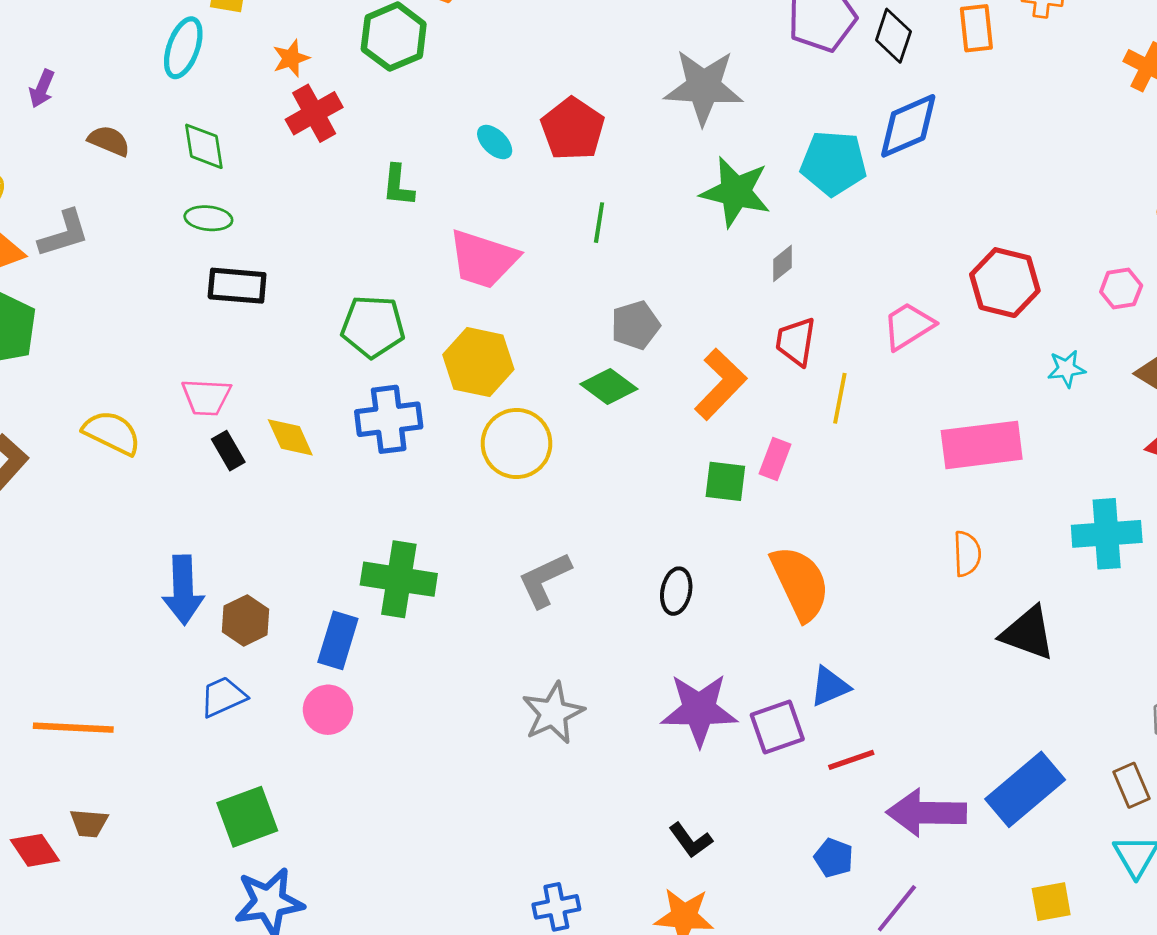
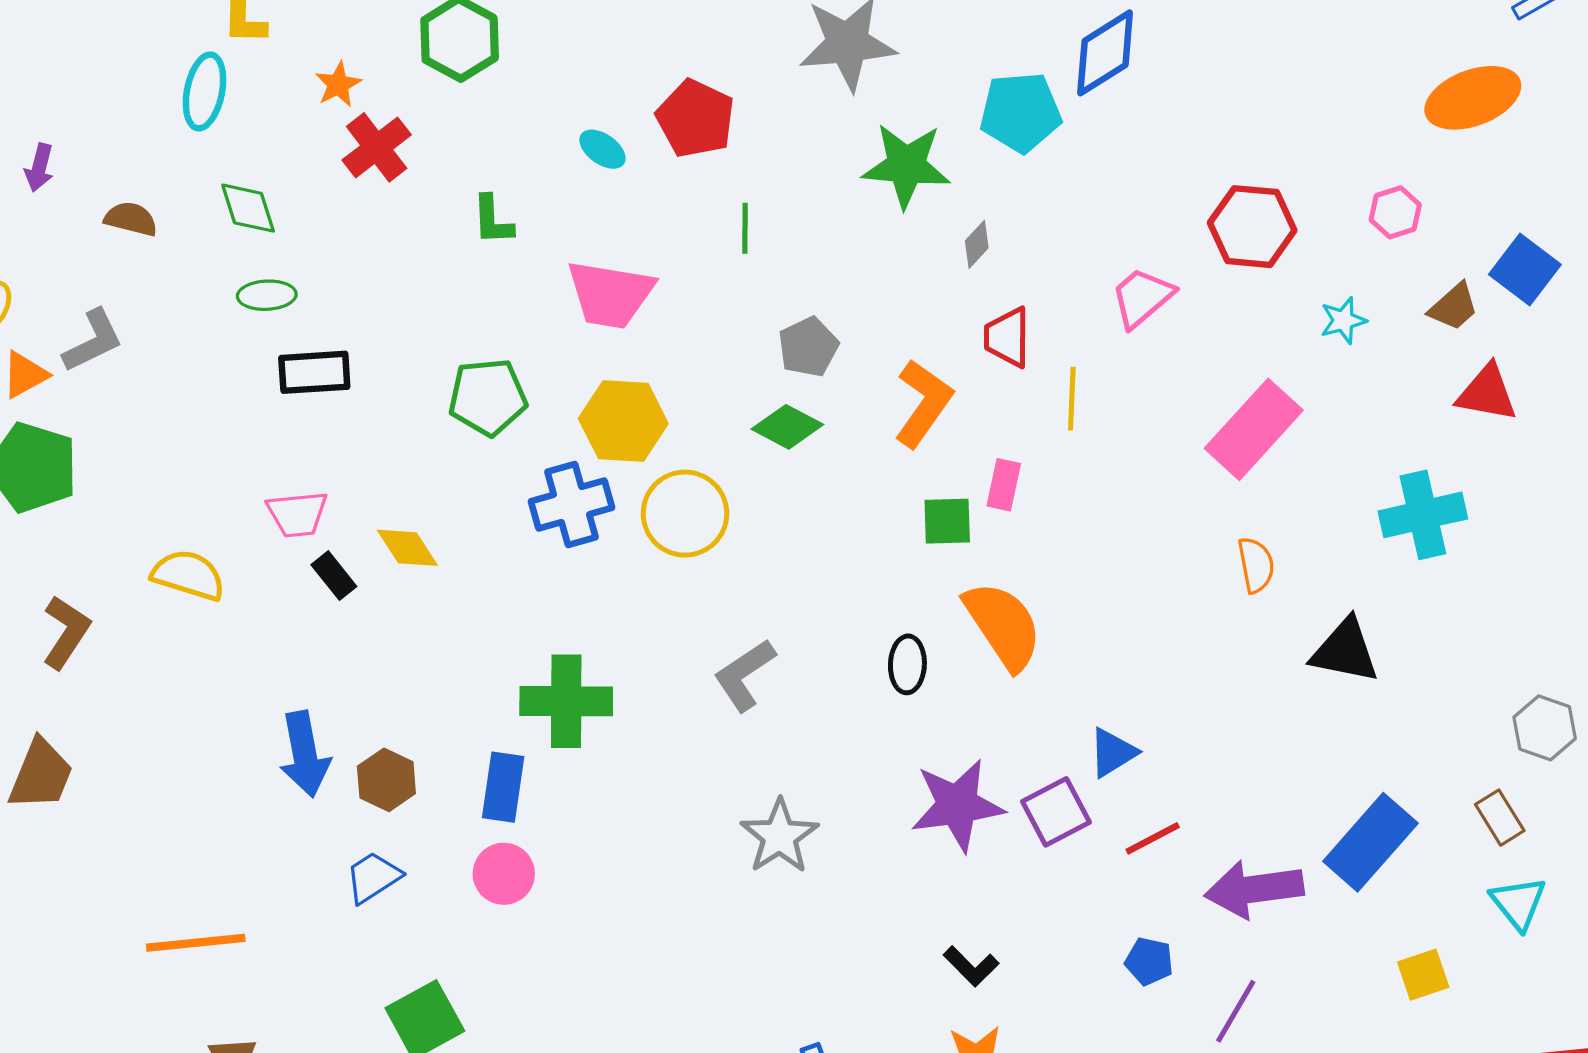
blue cross: (389, 419) -> (571, 505), moved
pink rectangle: (982, 445) -> (1254, 429), turned -32
orange semicircle: (800, 583) -> (1003, 626), moved

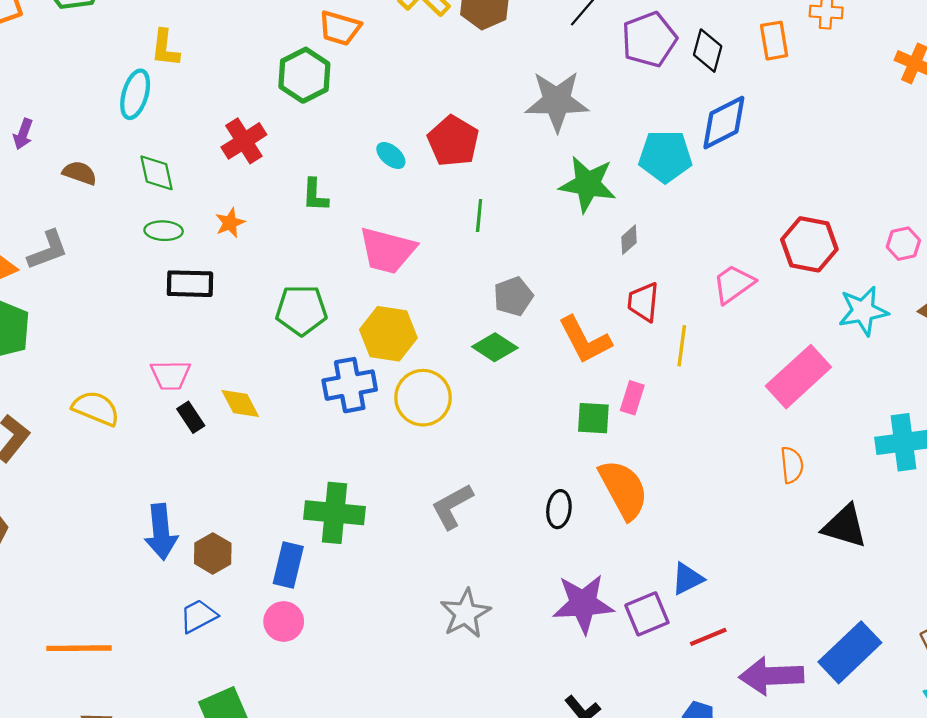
orange star: (338, 84) -> (230, 223), moved
cyan star: (1343, 320) -> (863, 311), size x1.6
orange L-shape: (923, 403) -> (585, 340), turned 112

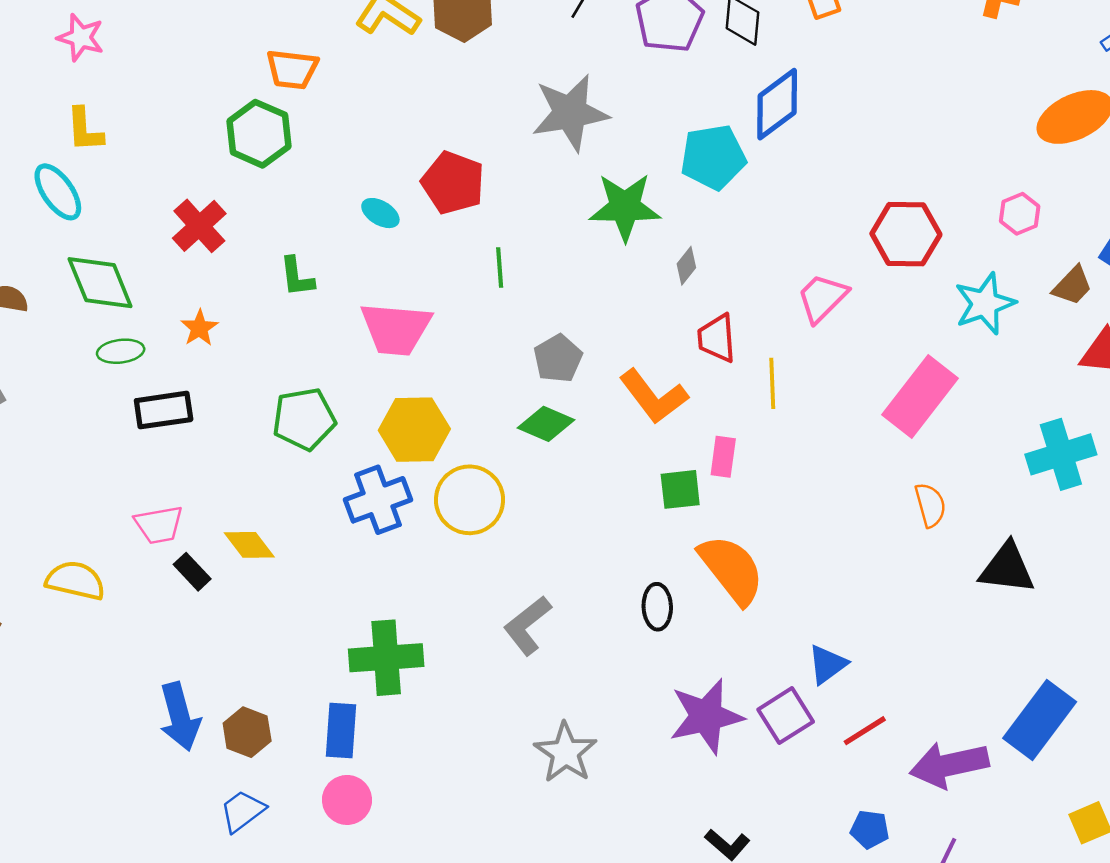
cyan ellipse: (135, 94) -> (58, 192), turned -42
green diamond: (157, 173) -> (100, 283), size x1.4

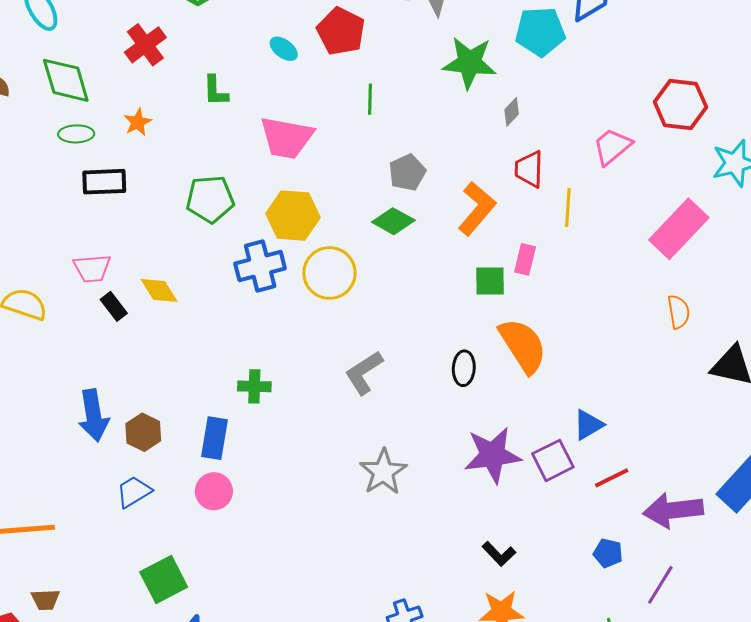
orange L-shape: (653, 396) -> (477, 209), turned -108
green cross: (386, 658) -> (254, 386), size x0.6

